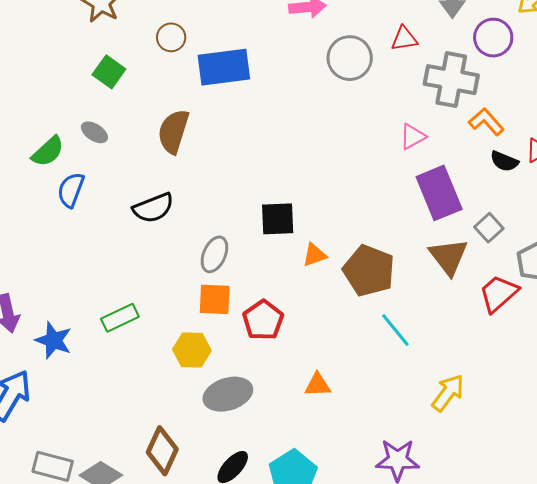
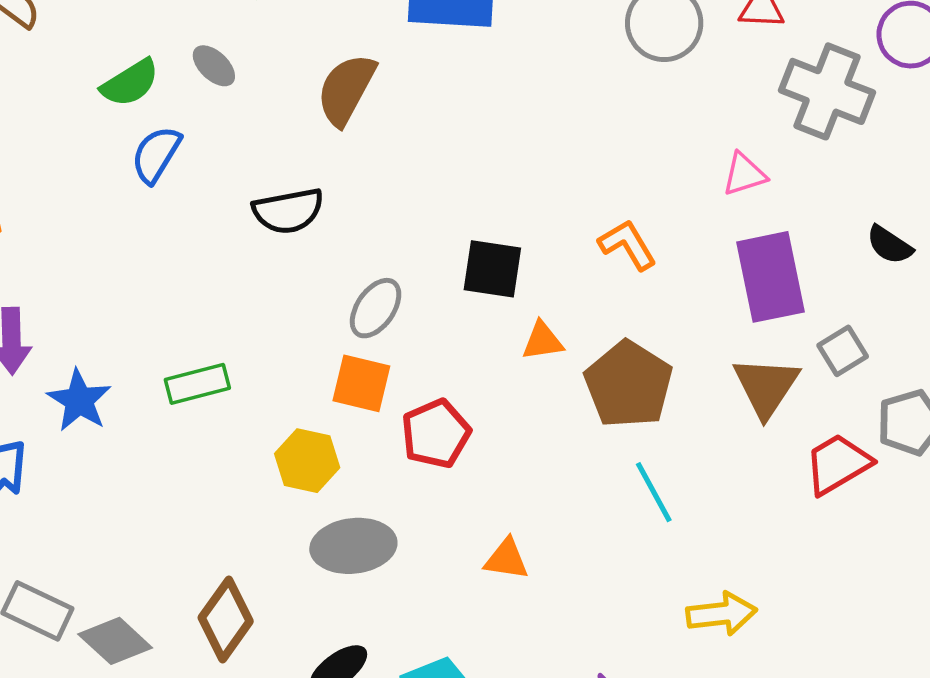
orange L-shape: (486, 122) -> (627, 245), moved
yellow arrow: (448, 393) -> (722, 614), turned 36

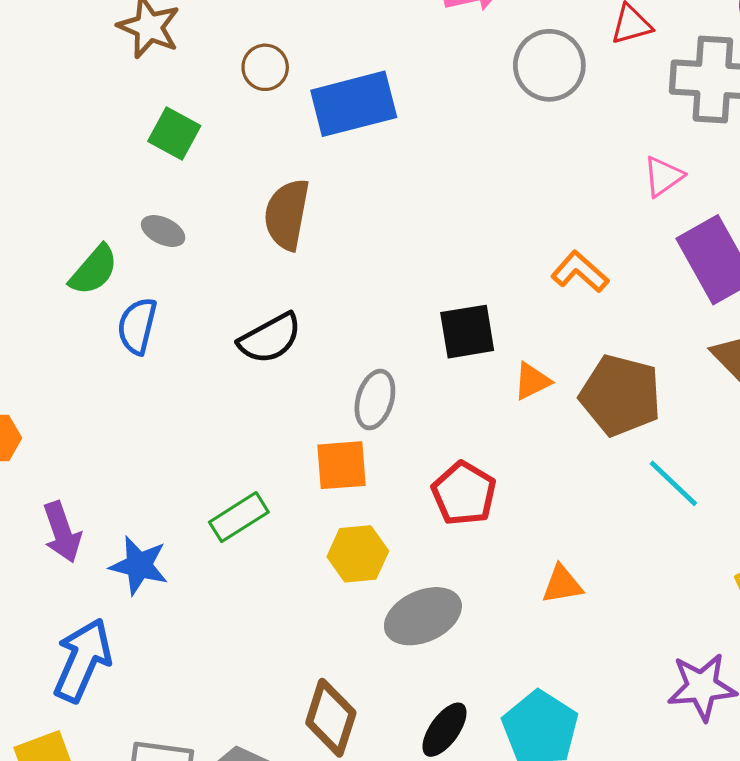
orange square: (361, 383) -> (341, 465), moved

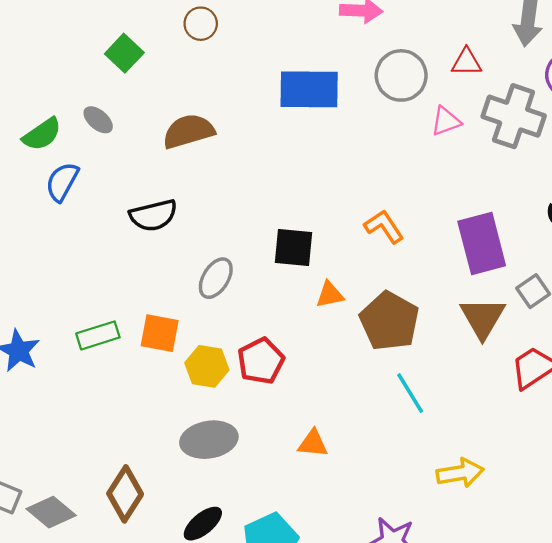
blue rectangle: (354, 104) -> (309, 89), moved
pink triangle: (663, 176) -> (446, 121), moved
brown semicircle: (287, 214) -> (188, 131), turned 48
orange square: (341, 465) -> (160, 333), moved
yellow hexagon: (358, 554) -> (207, 366), moved

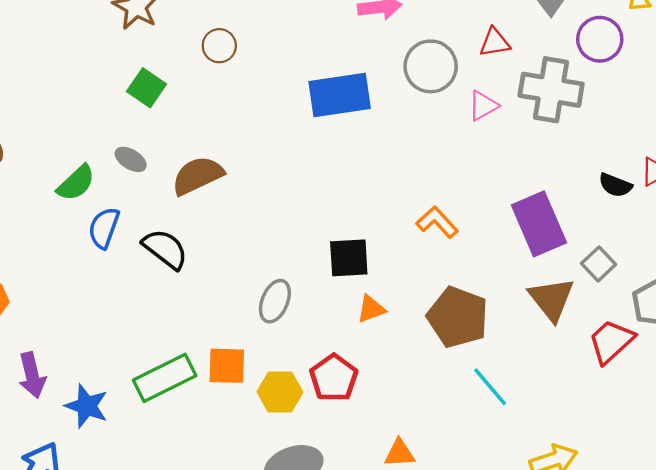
brown semicircle: (188, 131) -> (198, 175), moved
black semicircle: (153, 215) -> (165, 249), moved, turned -120
orange triangle: (330, 295) -> (371, 309), moved
green rectangle: (98, 335) -> (165, 378), size x1.4

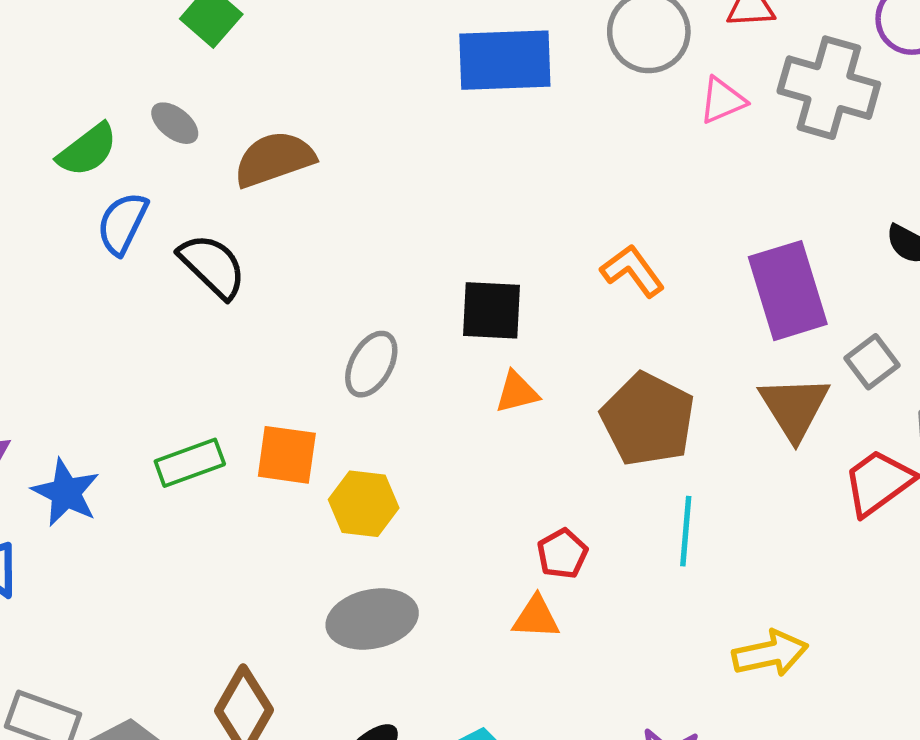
green rectangle: (165, 378) -> (190, 463), size x0.7
red pentagon: (334, 378) -> (562, 554), moved, size x0.7
cyan line: (490, 387) -> (686, 531), turned 39

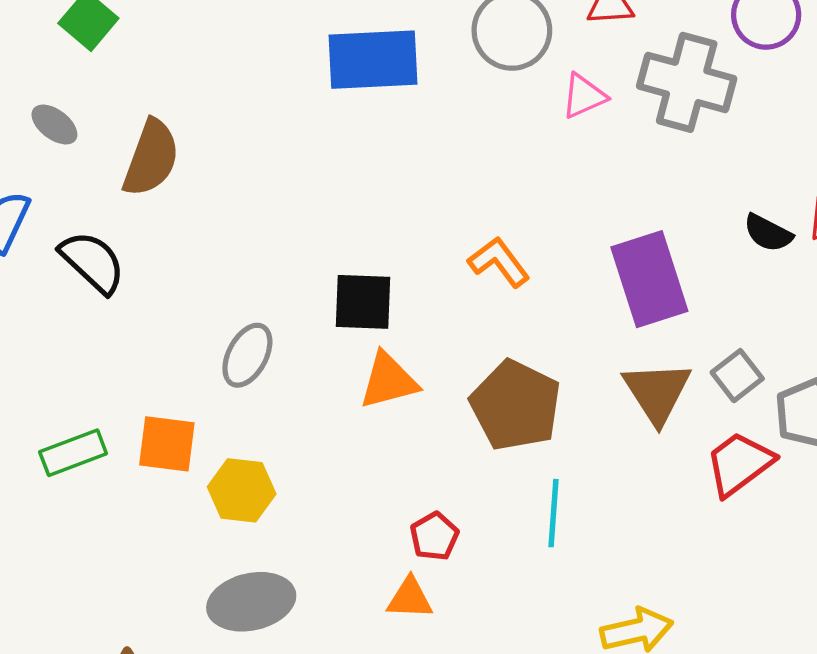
brown semicircle: (274, 159) -> (151, 158), turned 130
gray square: (872, 362) -> (737, 376), moved
orange triangle: (517, 392) -> (389, 381), size x1.4

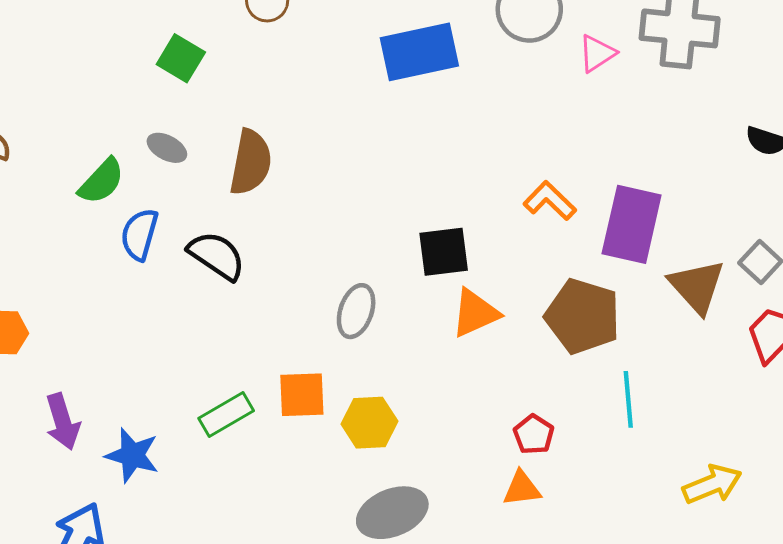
purple rectangle: (649, 279) -> (632, 224), moved, turned 40

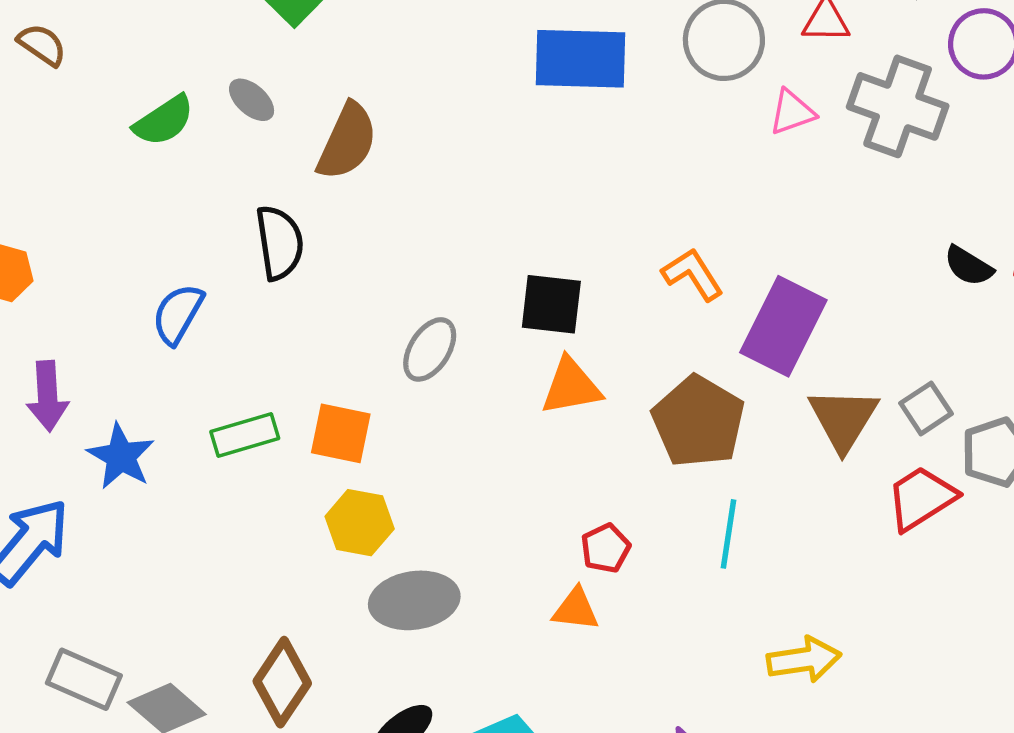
blue semicircle: (139, 234) -> (178, 314), moved
black semicircle: (217, 256) -> (279, 243), turned 34
yellow hexagon: (369, 423) -> (360, 523), moved

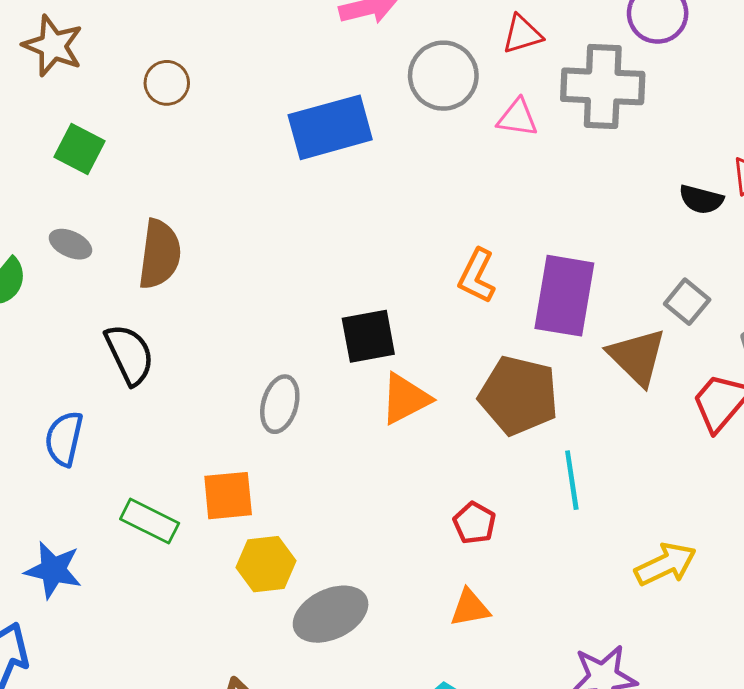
pink triangle: (792, 112) -> (517, 118), turned 45
orange L-shape: (693, 274) -> (477, 276), turned -104
gray square: (926, 408) -> (687, 302), moved
green rectangle: (245, 435) -> (150, 521), turned 60
orange triangle: (576, 609) -> (470, 608), moved

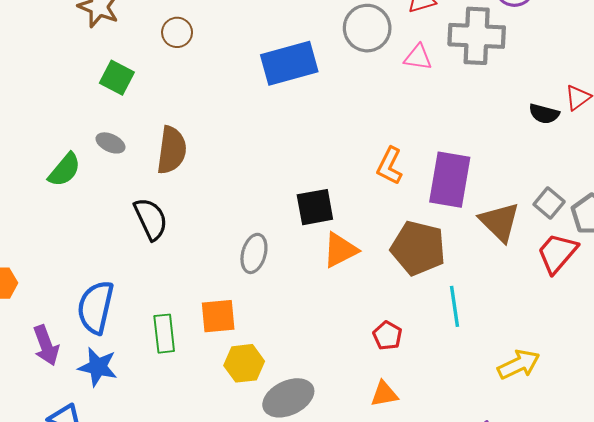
gray square: (687, 302) -> (549, 203), moved
blue semicircle: (64, 439) -> (96, 307), moved, size x1.4
green rectangle: (150, 521) -> (164, 334), turned 57

